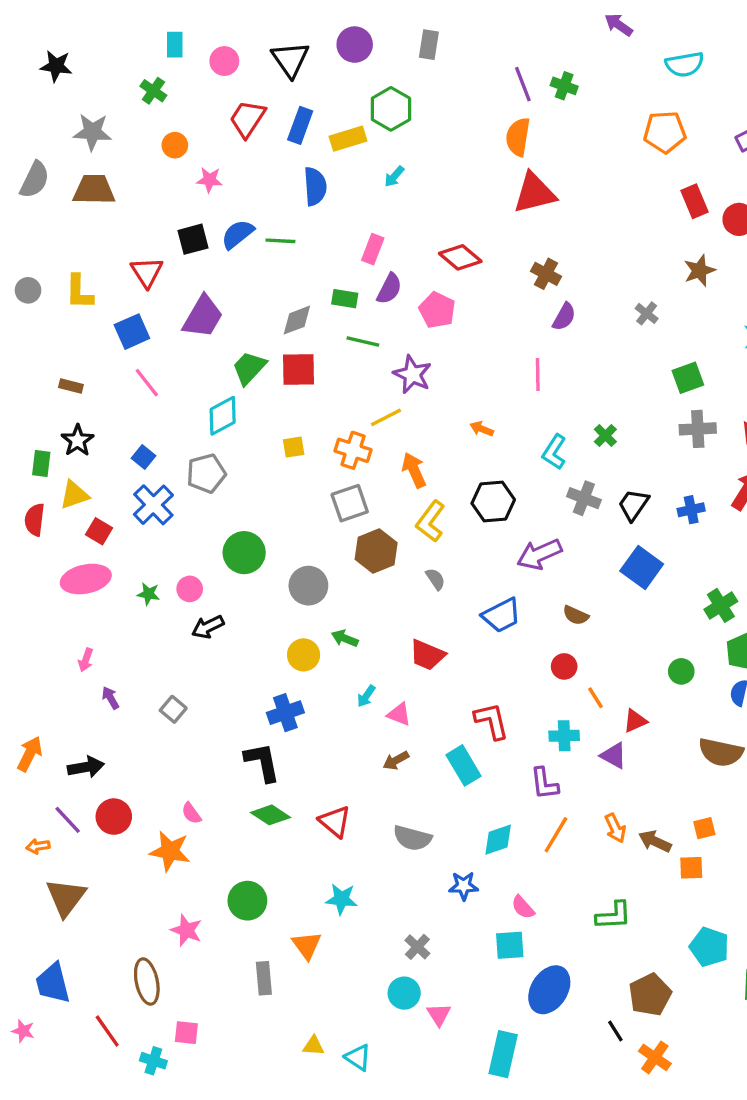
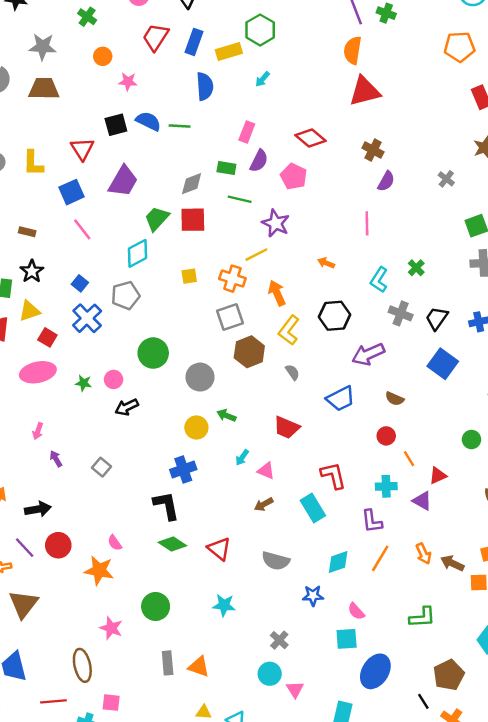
blue semicircle: (238, 234) -> (148, 121), turned 65
orange triangle: (307, 945) -> (199, 667), moved, turned -35
red line: (107, 1031) -> (53, 701), turned -60

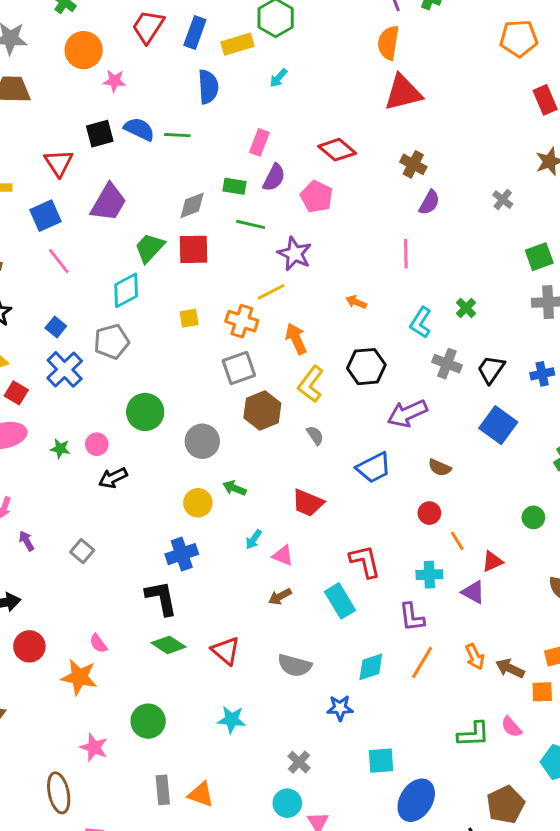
orange circle: (103, 56) -> (84, 50), size x1.6
pink semicircle: (356, 611) -> (511, 727), moved

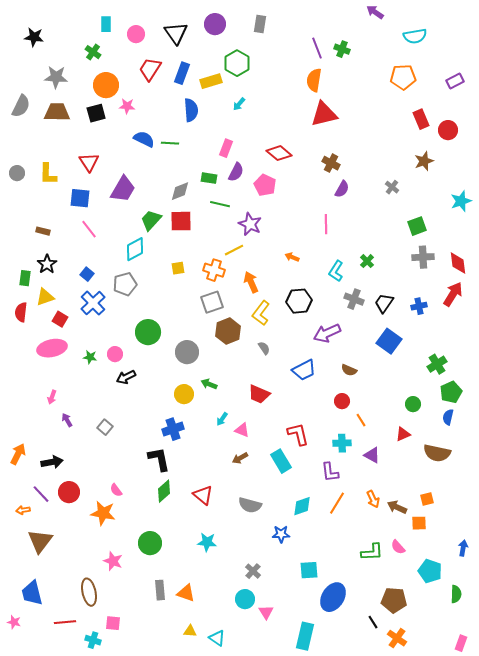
black square: (100, 134) -> (96, 113), moved
blue square: (46, 216) -> (80, 198), turned 30
red triangle: (492, 561) -> (403, 434), moved
green diamond: (169, 645) -> (164, 491), turned -75
brown pentagon: (506, 805) -> (394, 600), turned 30

